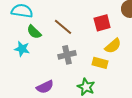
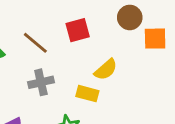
red square: (102, 23) -> (78, 30), moved

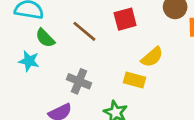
gray cross: (41, 82) -> (79, 81), moved, turned 35

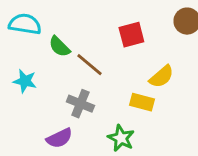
brown line: (84, 31) -> (89, 65), moved
green semicircle: (45, 38) -> (59, 47), moved

